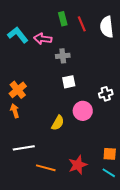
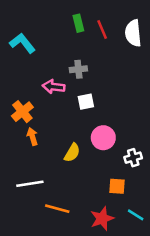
pink arrow: (43, 39) -> (54, 87), moved
white cross: (106, 94) -> (133, 158), moved
orange arrow: (15, 111) -> (32, 136), moved
orange square: (110, 154) -> (117, 186), moved
red star: (78, 165) -> (102, 219), moved

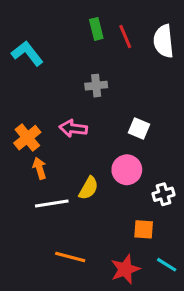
pink arrow: (54, 87) -> (73, 128), moved
white square: (86, 102) -> (139, 128), moved, turned 35
white line: (30, 184) -> (52, 203), moved

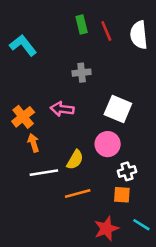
white square: (139, 128) -> (118, 109), size x1.5
white cross: (164, 194) -> (127, 171), moved
orange line: (70, 257) -> (78, 193), moved, turned -30

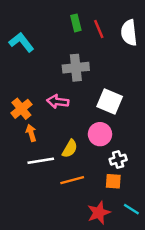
gray cross: (82, 73) -> (76, 68), size x1.5

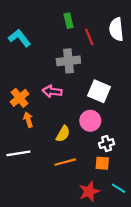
red line: (99, 29) -> (89, 37), moved
white line: (41, 161) -> (18, 153), moved

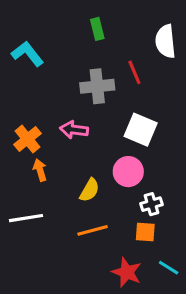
red line: (89, 37) -> (134, 72), moved
red star: (89, 191) -> (127, 272), turned -30

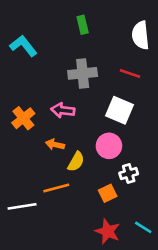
red line: (134, 72) -> (130, 73), moved, turned -48
orange arrow: (40, 170) -> (55, 145), moved, turned -60
white line: (26, 218) -> (22, 206), moved
orange line: (93, 230) -> (56, 188), moved
orange square: (145, 232) -> (108, 193), moved, turned -30

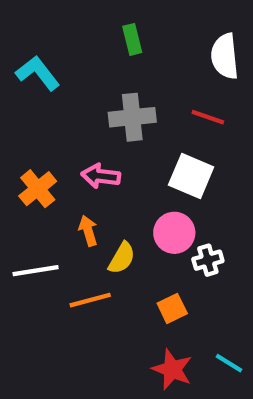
orange arrow: (55, 145) -> (88, 231), turned 60
white cross: (129, 173) -> (208, 260), moved
white line: (22, 206) -> (36, 271), moved

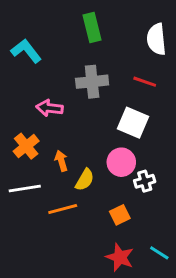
green rectangle: (132, 39) -> (92, 28), size x1.4
pink arrow: (101, 176) -> (50, 108), moved
orange cross: (38, 189) -> (26, 146), moved

